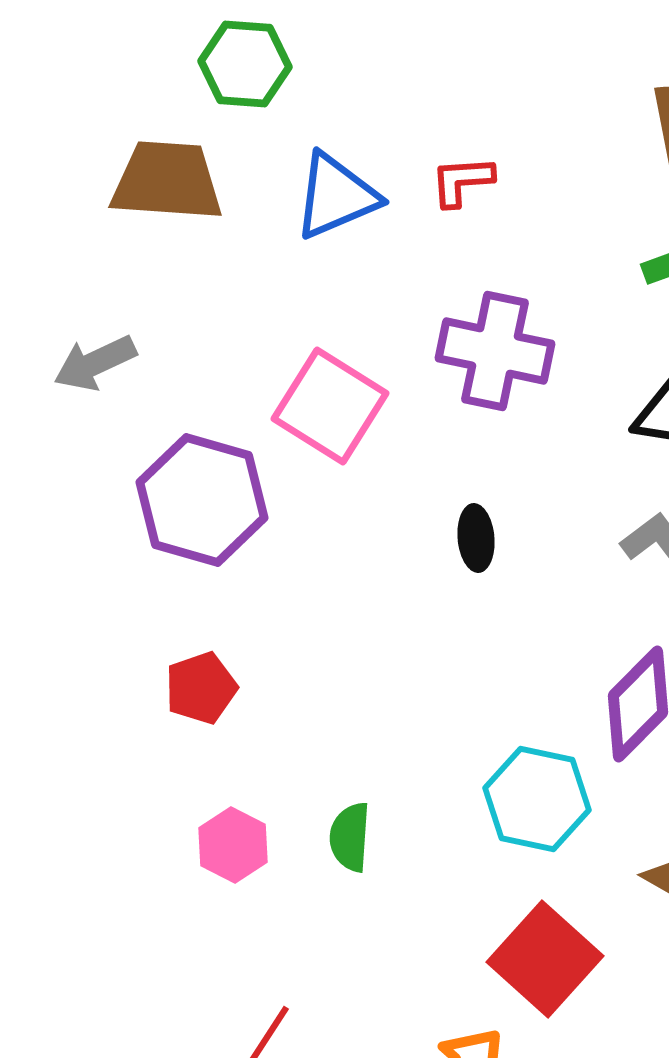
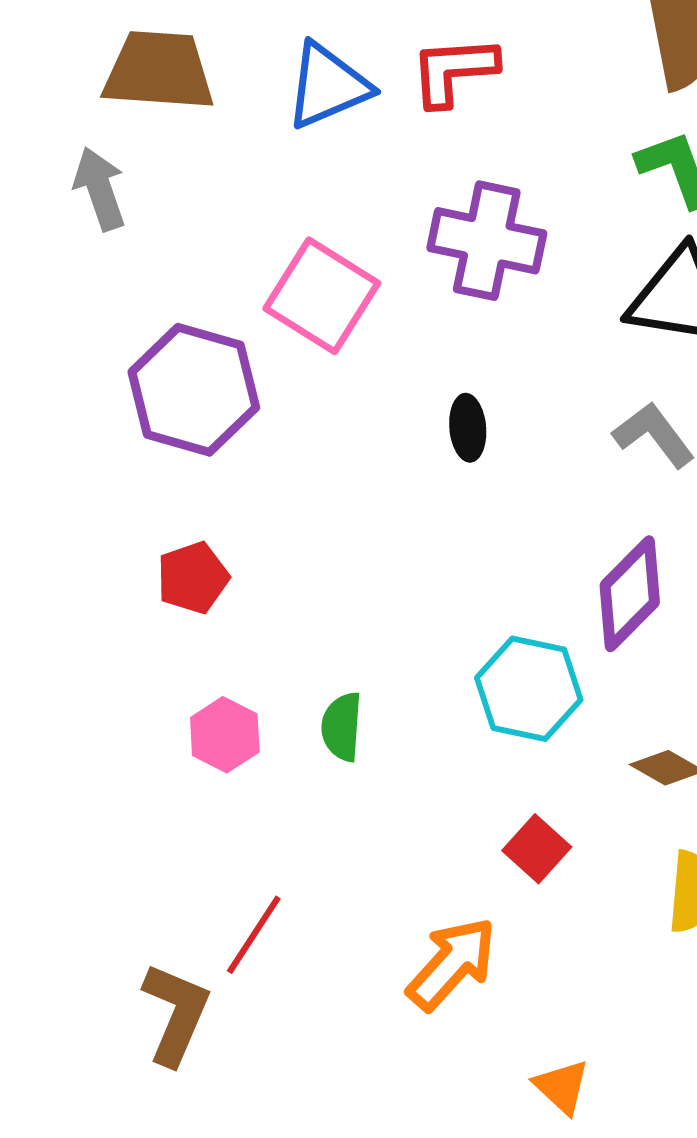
red L-shape: (462, 181) -> (454, 71), size x1.4
gray arrow: (95, 363) -> (100, 189), moved, turned 96
red square: (545, 959) -> (537, 849), size x0.6

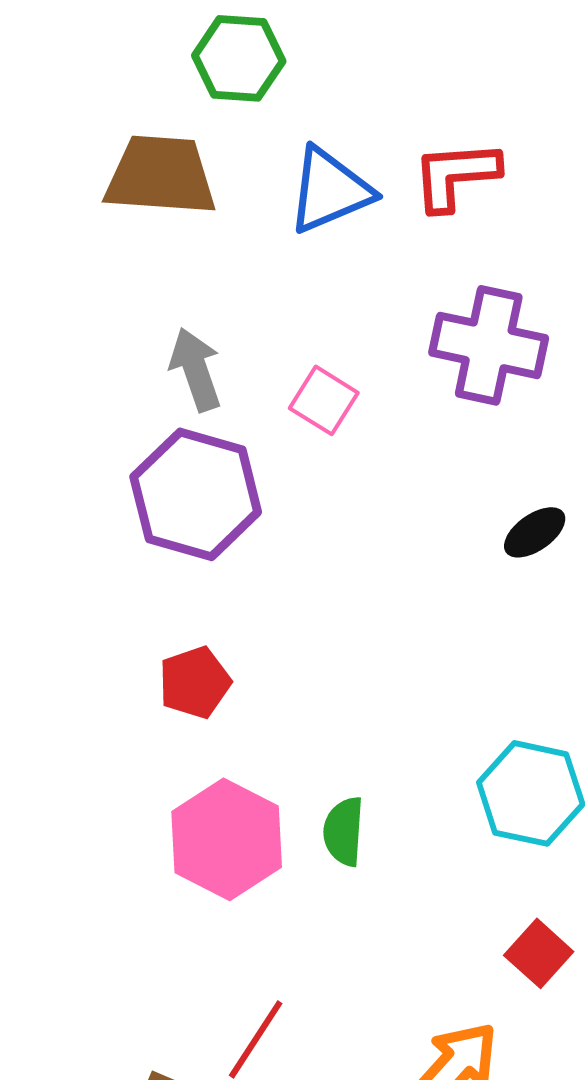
gray arrow: (100, 189) -> (196, 369), moved
pink square: (322, 296) -> (324, 400), size x0.6
black ellipse: (468, 428) -> (535, 532), moved, turned 60
pink hexagon: (225, 735) -> (227, 839), size x1.6

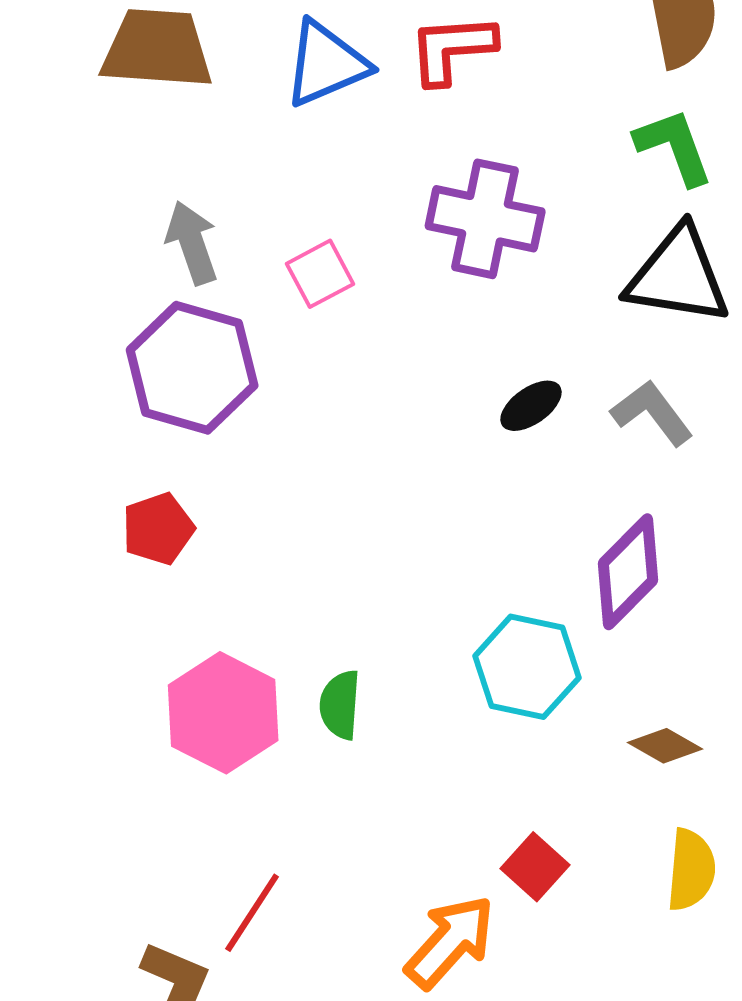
pink square: (324, 400) -> (320, 274), turned 30
red pentagon: (195, 682) -> (158, 529), moved
red square: (539, 953) -> (535, 867), moved

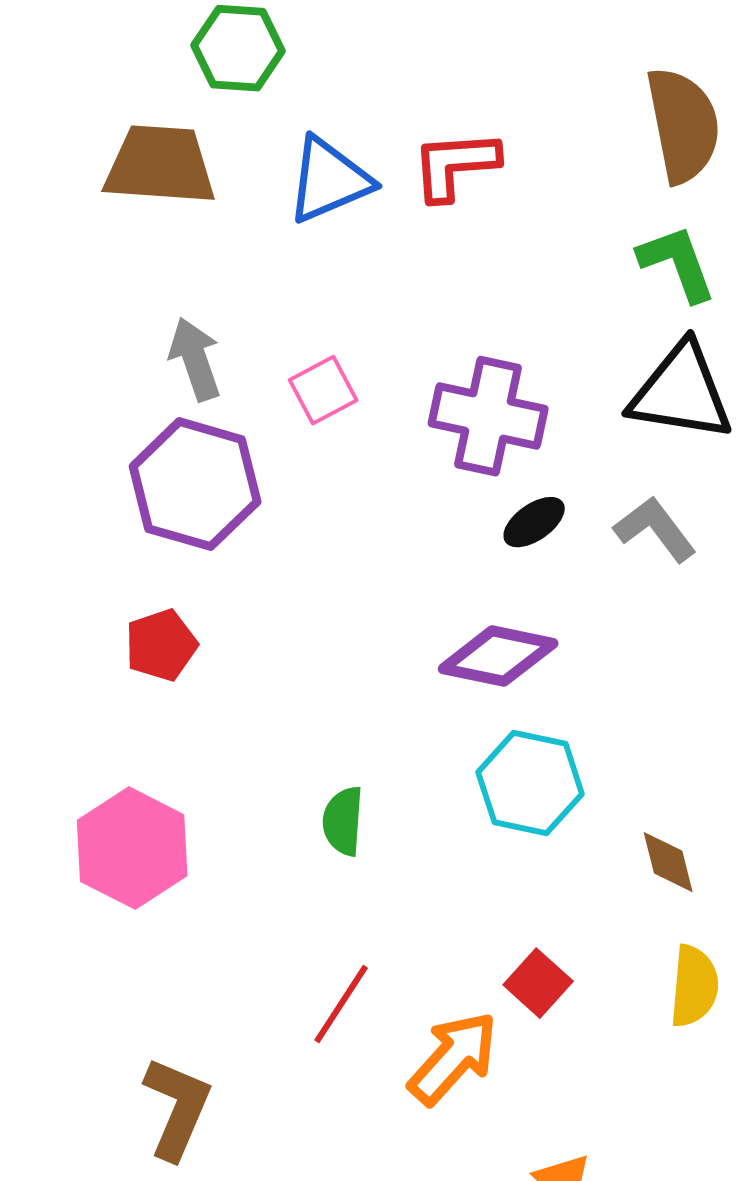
purple cross: (485, 219) -> (488, 416), moved
purple diamond: (628, 572) -> (498, 656), moved, turned 57
pink hexagon: (223, 713) -> (132, 848), moved
brown diamond: (665, 746) -> (668, 862), turned 46
red line: (252, 913) -> (341, 1004), moved

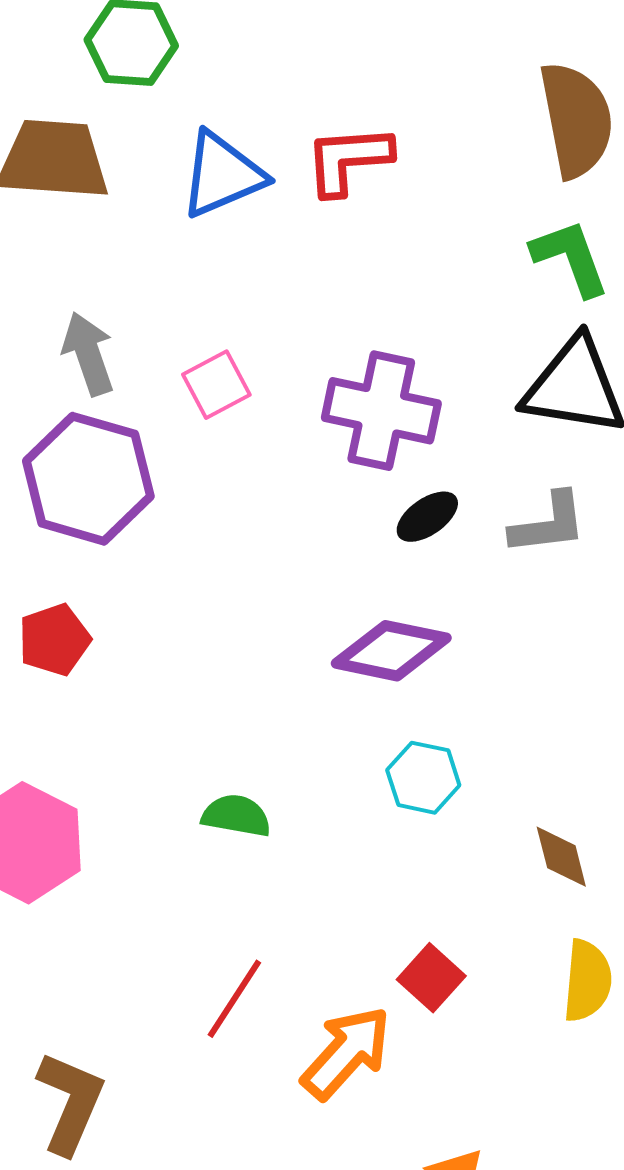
gray L-shape: (655, 529) -> (548, 524), turned 120
cyan hexagon: (530, 783) -> (423, 778), size x0.7
green semicircle: (343, 821) -> (236, 816), turned 96

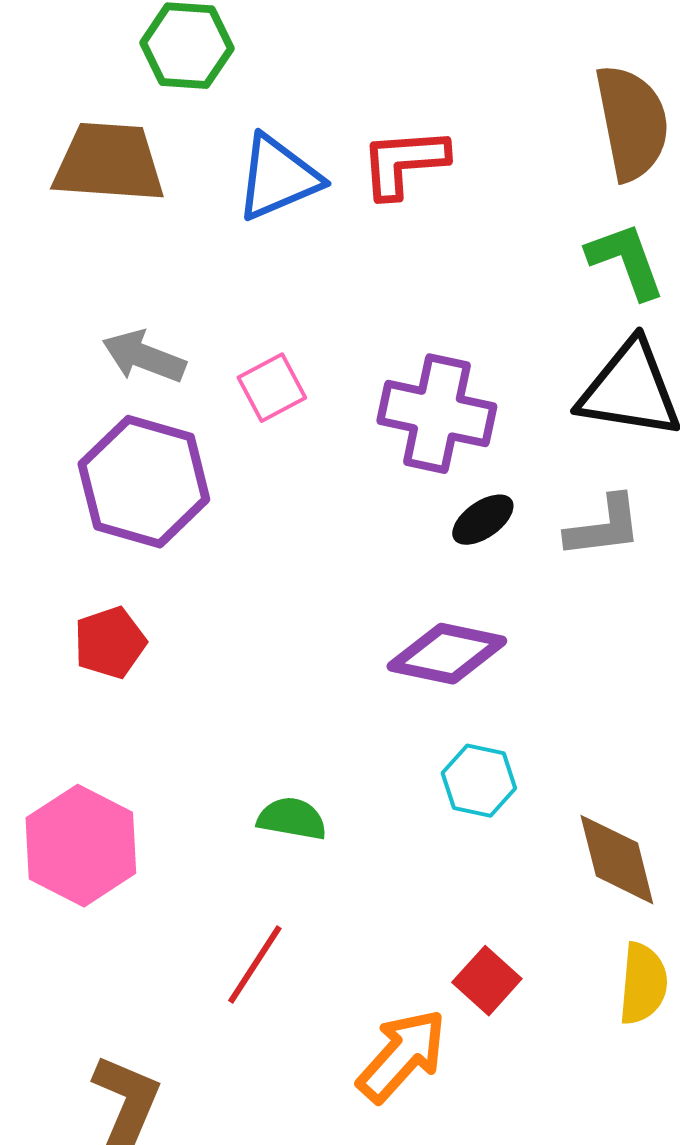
gray arrow: (88, 354) -> (144, 357), turned -50
brown diamond: (561, 857) -> (617, 860), size x1.5
red line: (234, 999) -> (255, 965), moved

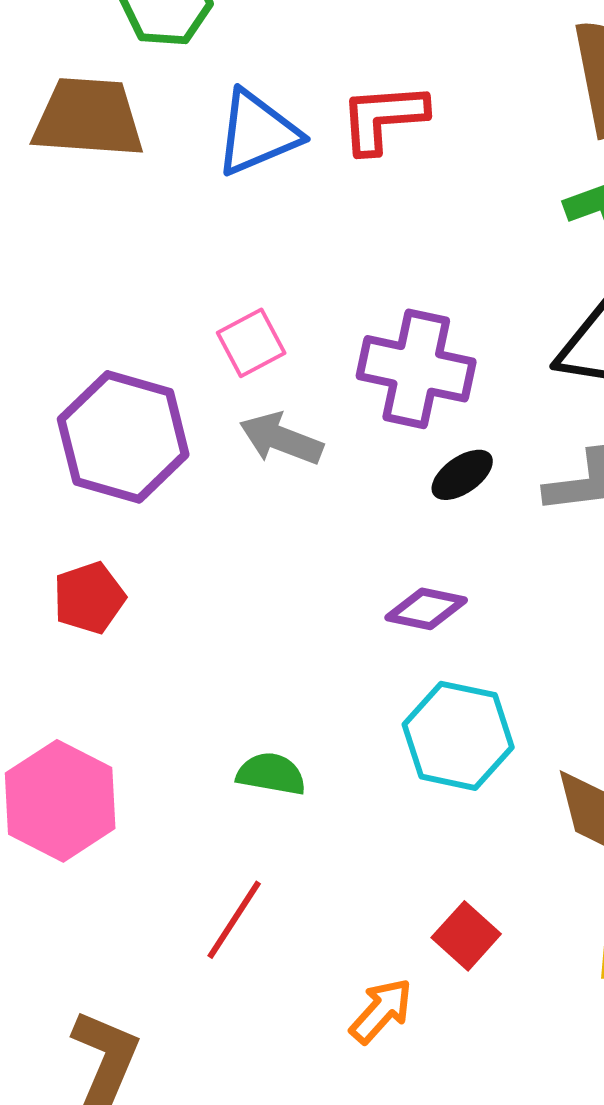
gray arrow: (144, 357) -> (281, 439), moved
purple diamond: (447, 654) -> (426, 609), size x0.7
cyan hexagon: (479, 781) -> (458, 736), size x1.5
orange arrow: (402, 1056) -> (381, 1011), size x0.7

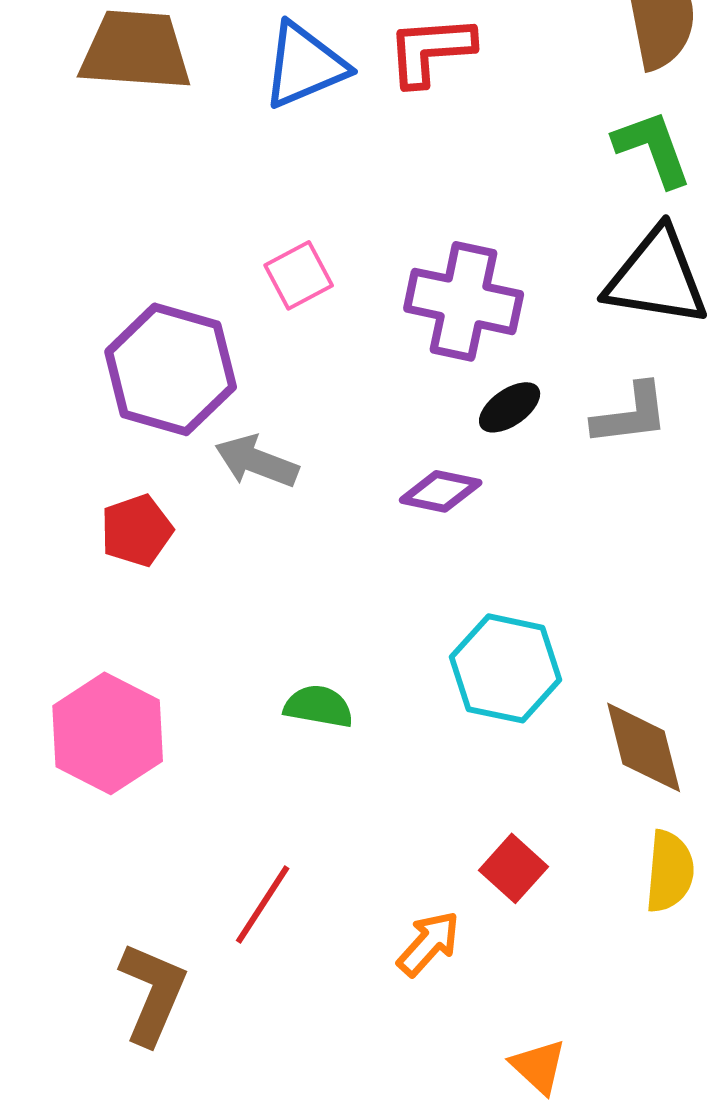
gray arrow: (281, 439) -> (257, 461), moved
purple diamond: (426, 609) -> (441, 491), moved
red line: (234, 920) -> (263, 904), moved

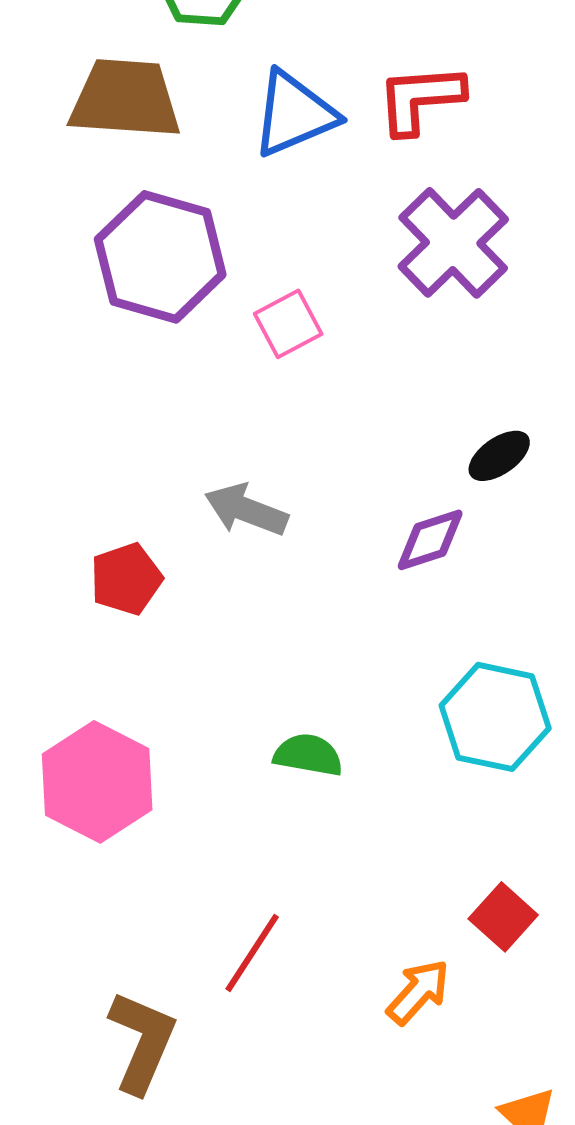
purple cross: (464, 301) -> (453, 243), moved, turned 34
purple hexagon: (171, 369) -> (160, 257), moved
purple diamond: (441, 491) -> (430, 540), turned -30

